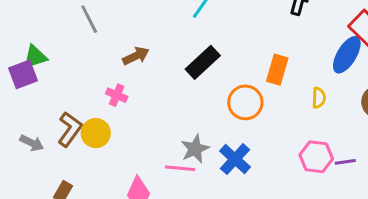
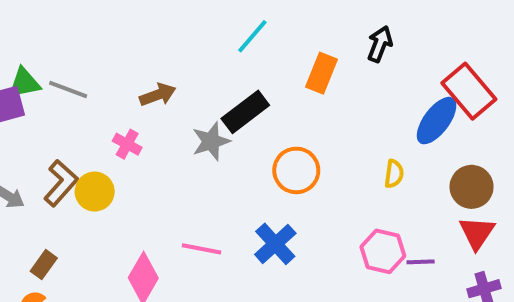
gray line: (89, 19) -> (68, 89), moved, turned -48
orange rectangle: (277, 70) -> (322, 73), moved
gray star: (195, 149) -> (211, 141), moved

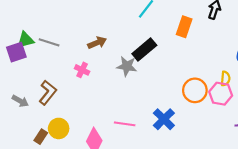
gray star: (211, 141) -> (127, 66), turned 30
orange circle: (296, 170) -> (195, 90), moved
yellow circle: (95, 192) -> (59, 128), moved
pink hexagon: (383, 251) -> (221, 94), moved

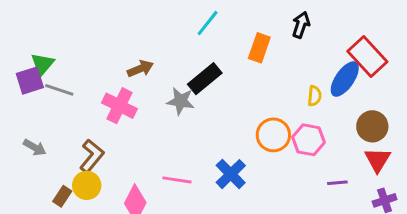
green triangle: (25, 40) -> (42, 64), turned -36
gray line: (49, 42) -> (59, 90), moved
pink cross: (82, 70) -> (119, 106), size x1.6
yellow semicircle: (225, 79) -> (315, 96), moved
brown L-shape: (48, 93) -> (92, 156), moved

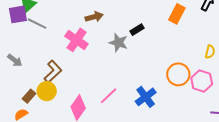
black rectangle: (205, 79) -> (137, 30), size x0.6
pink line: (177, 180) -> (109, 96), turned -60

